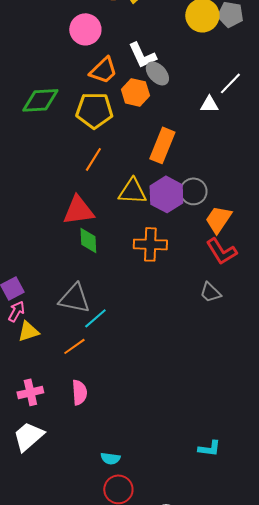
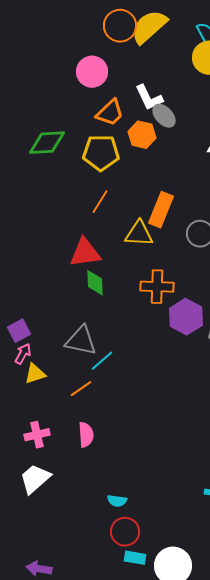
orange rectangle: (162, 145) -> (161, 210), moved
purple hexagon: (166, 194) -> (186, 317), moved

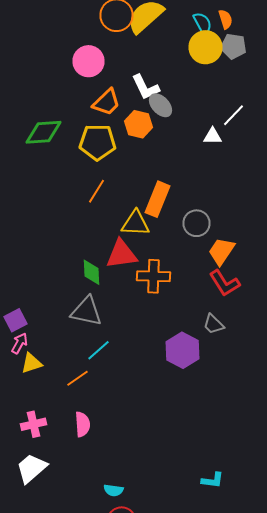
red triangle: (85, 253) -> (122, 254), moved
purple hexagon: (186, 317) -> (182, 350), moved
gray triangle: (81, 341) -> (86, 311), moved

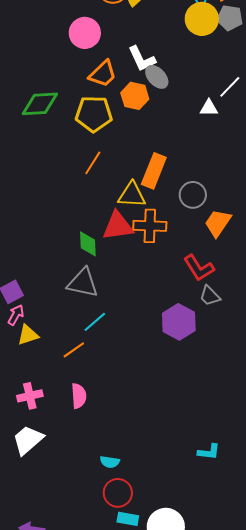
orange cross: (154, 276) -> (150, 226), moved
red L-shape: (224, 283) -> (199, 268), moved

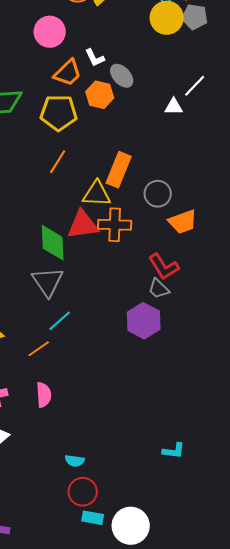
white L-shape: (142, 59) -> (95, 58), moved, size x0.7
orange trapezoid: (218, 223) -> (183, 222), turned -144
green diamond: (88, 244) -> (53, 243), size x1.4
gray triangle: (83, 283) -> (48, 282), turned 44
gray trapezoid: (210, 296) -> (159, 289), moved

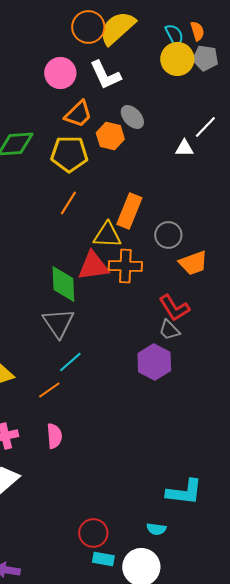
white L-shape: (95, 58) -> (105, 75), moved, size x1.6
cyan L-shape: (174, 451) -> (184, 492), size x1.6
cyan semicircle: (75, 461) -> (156, 529), moved

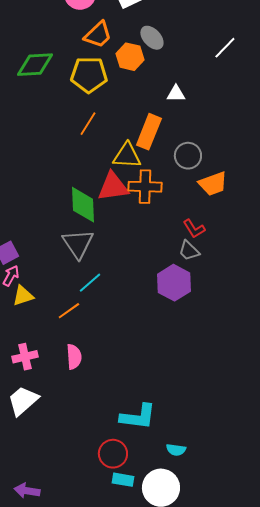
white triangle: (184, 148) -> (176, 94), moved
red L-shape: (174, 308) -> (194, 229), size x0.7
cyan L-shape: (184, 492) -> (138, 417), moved

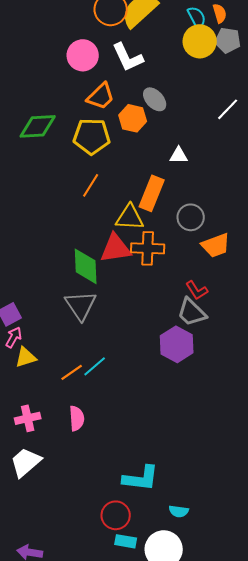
gray trapezoid: (189, 251) -> (192, 312), size x1.4
cyan line: (90, 283) -> (95, 366), moved

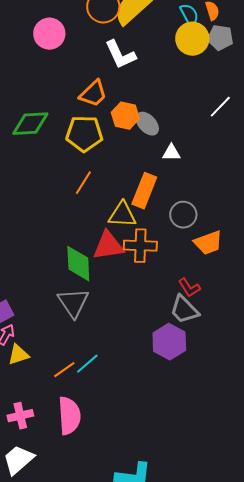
pink circle: (83, 55) -> (49, 34), moved
gray ellipse: (155, 99) -> (147, 124), moved
pink semicircle: (77, 418) -> (69, 416), size x1.5

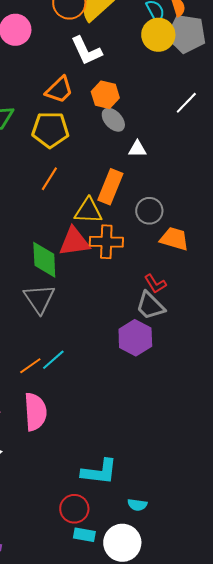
gray pentagon: (220, 38) -> (186, 34), size x1.5
orange hexagon: (125, 116) -> (105, 95), moved
orange trapezoid: (208, 243) -> (174, 239), turned -144

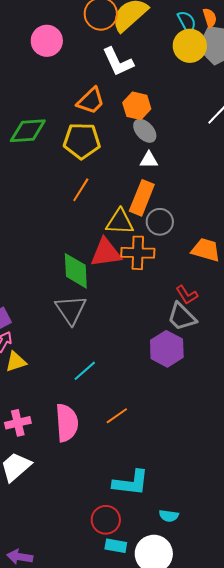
white triangle: (137, 149) -> (149, 160), moved
gray circle: (149, 211) -> (160, 222), moved
orange line: (30, 366) -> (117, 416), moved

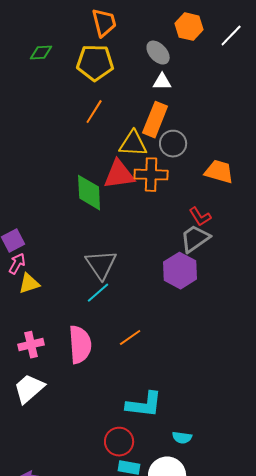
orange trapezoid: (91, 101) -> (104, 23), turned -60
orange hexagon: (137, 106) -> (189, 27), moved
green diamond: (28, 131) -> (41, 53), size x0.6
gray triangle: (71, 310) -> (101, 265), moved
gray trapezoid: (182, 317) -> (195, 239), turned 100

